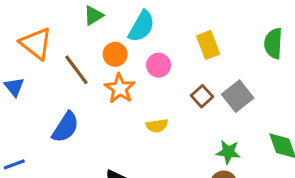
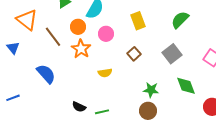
green semicircle: (273, 43) -> (180, 20), turned 42
gray square: (238, 96) -> (172, 54), moved
blue semicircle: (65, 127) -> (46, 74), turned -75

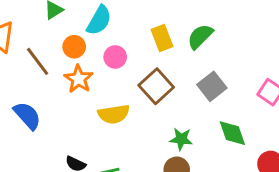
green semicircle: (180, 20) -> (200, 36), moved
brown square: (134, 54) -> (156, 86), size x1.6
yellow semicircle: (105, 73) -> (114, 114), size x1.5

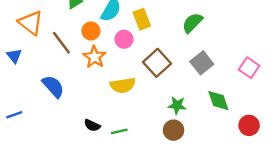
yellow rectangle: (162, 38) -> (142, 19), moved

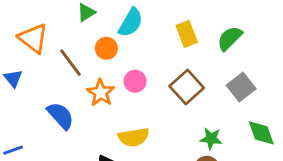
yellow rectangle: (142, 19) -> (187, 34), moved
pink circle: (124, 39) -> (135, 81), moved
orange star: (94, 57) -> (101, 93), moved
yellow semicircle: (123, 85) -> (134, 137), moved

